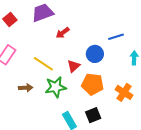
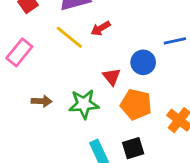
yellow line: (43, 64) -> (69, 37), moved
red triangle: (74, 66) -> (112, 77), turned -32

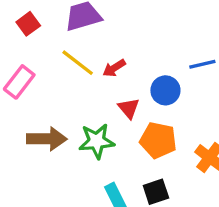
red arrow: (101, 28) -> (114, 68), moved
brown arrow: (42, 101) -> (47, 139), size x1.6

